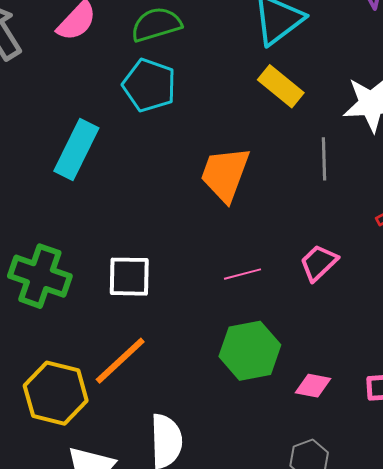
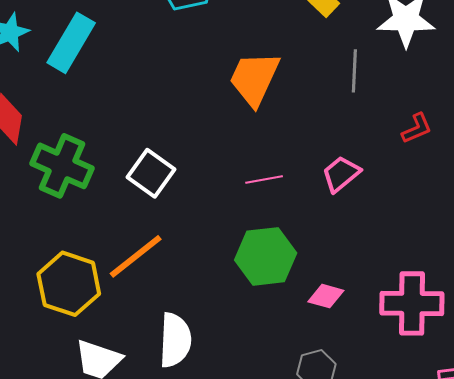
cyan rectangle: (76, 150) -> (71, 43), moved
white square: (129, 277) -> (151, 173), turned 30

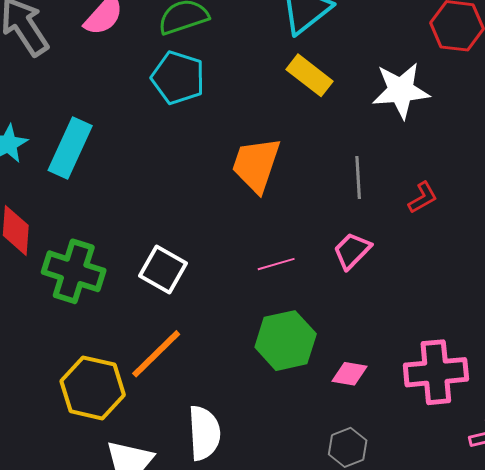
gray line: (354, 71) -> (358, 178), moved

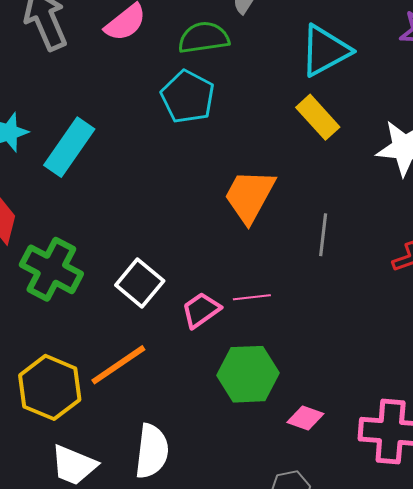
gray line: (358, 178) -> (323, 235), moved
pink trapezoid: (352, 251) -> (201, 310), moved

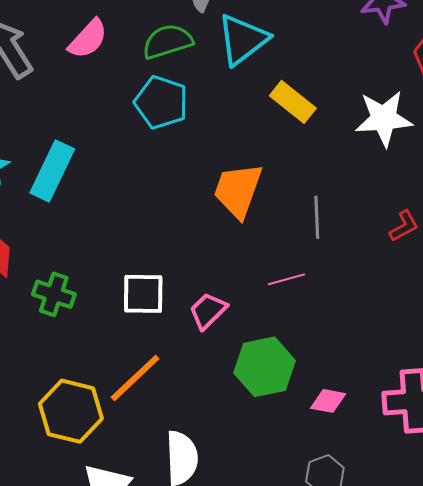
cyan triangle: (325, 50) -> (243, 39), moved
green cross: (51, 269) -> (54, 294), size x0.7
white square: (140, 283) -> (143, 294), turned -30
pink line: (252, 297) -> (286, 279), moved

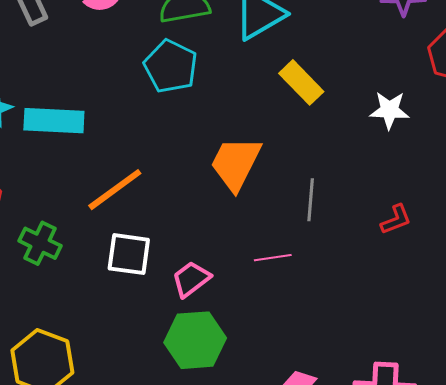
white star: (384, 118) -> (389, 110), size x0.7
cyan rectangle: (52, 171) -> (54, 121), turned 60
green hexagon: (265, 367) -> (195, 340), moved
orange line: (135, 378) -> (115, 190), moved

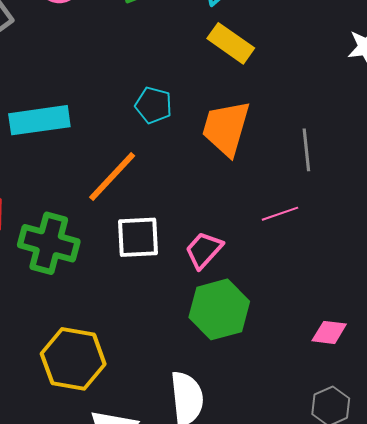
cyan pentagon: (171, 66) -> (153, 105), moved, size x0.7
yellow rectangle: (301, 82) -> (231, 43), moved
green cross: (40, 243) -> (49, 243), size x1.4

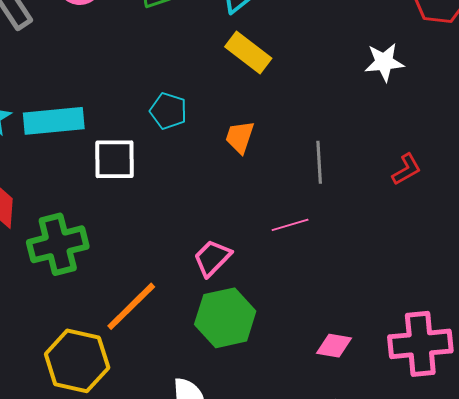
orange trapezoid: (226, 128) -> (240, 137), size x0.6
orange line: (112, 177) -> (131, 306), moved
white square: (138, 237) -> (114, 159), moved
green cross: (49, 243) -> (58, 244), turned -32

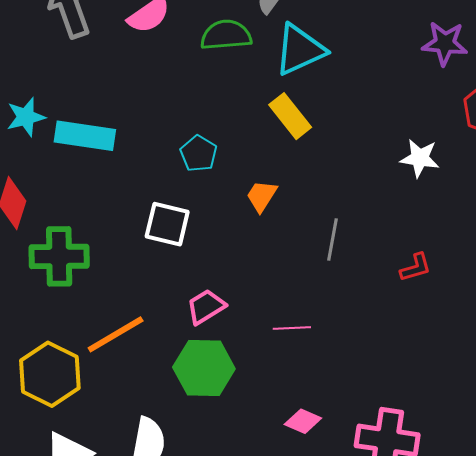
white square: (114, 159) -> (167, 224), moved
pink line: (290, 225) -> (292, 328), moved

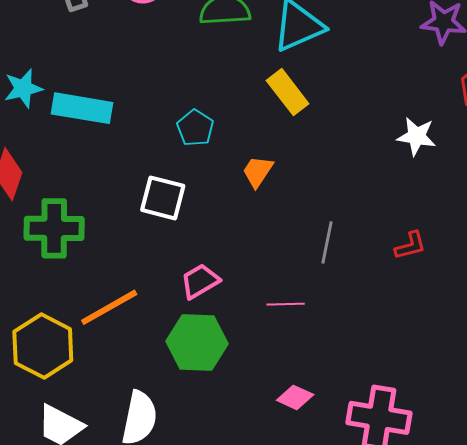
gray line: (333, 240) -> (327, 242), moved

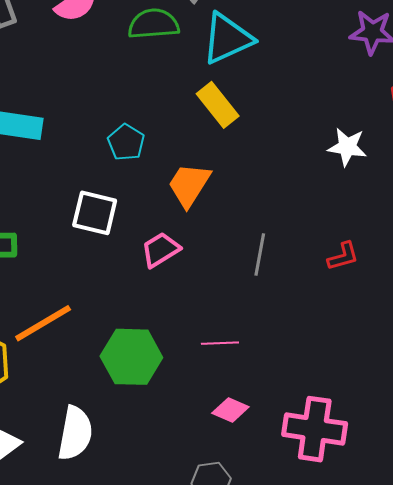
orange trapezoid: (258, 172) -> (189, 185), size x1.4
pink trapezoid: (200, 281) -> (160, 250), moved
pink line: (286, 304) -> (220, 343), moved

